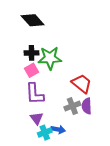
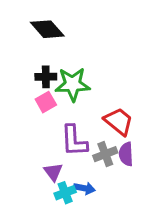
purple L-shape: (35, 94) -> (74, 141), moved

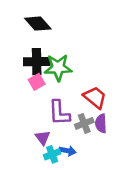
black cross: (46, 77) -> (37, 62), size x1.5

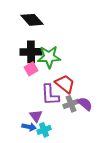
red trapezoid: (95, 97) -> (65, 84), moved
purple semicircle: (101, 123) -> (85, 104), turned 133
blue arrow: (68, 151) -> (29, 127), moved

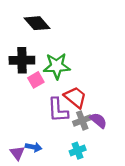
black cross: (31, 52) -> (22, 60), moved
purple triangle: (36, 116) -> (17, 153), moved
cyan cross: (44, 130) -> (78, 151), moved

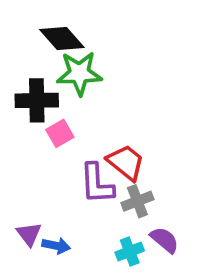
green star: (57, 66) -> (79, 73), moved
purple semicircle: (98, 120) -> (165, 240), moved
purple triangle: (17, 153) -> (29, 234), moved

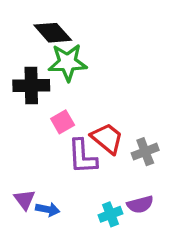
pink square: (60, 133) -> (63, 122), moved
gray cross: (137, 201) -> (145, 152), moved
purple semicircle: (165, 240) -> (140, 204), turned 125

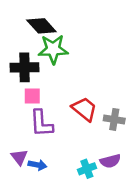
pink square: (63, 122) -> (32, 96), moved, turned 30
gray cross: (145, 152) -> (114, 119), turned 30
purple L-shape: (82, 157) -> (41, 123), moved

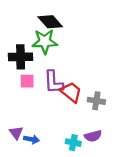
black diamond: (41, 26) -> (50, 22), moved
purple L-shape: (41, 123) -> (54, 82), moved
cyan cross: (87, 169) -> (73, 143), turned 32

